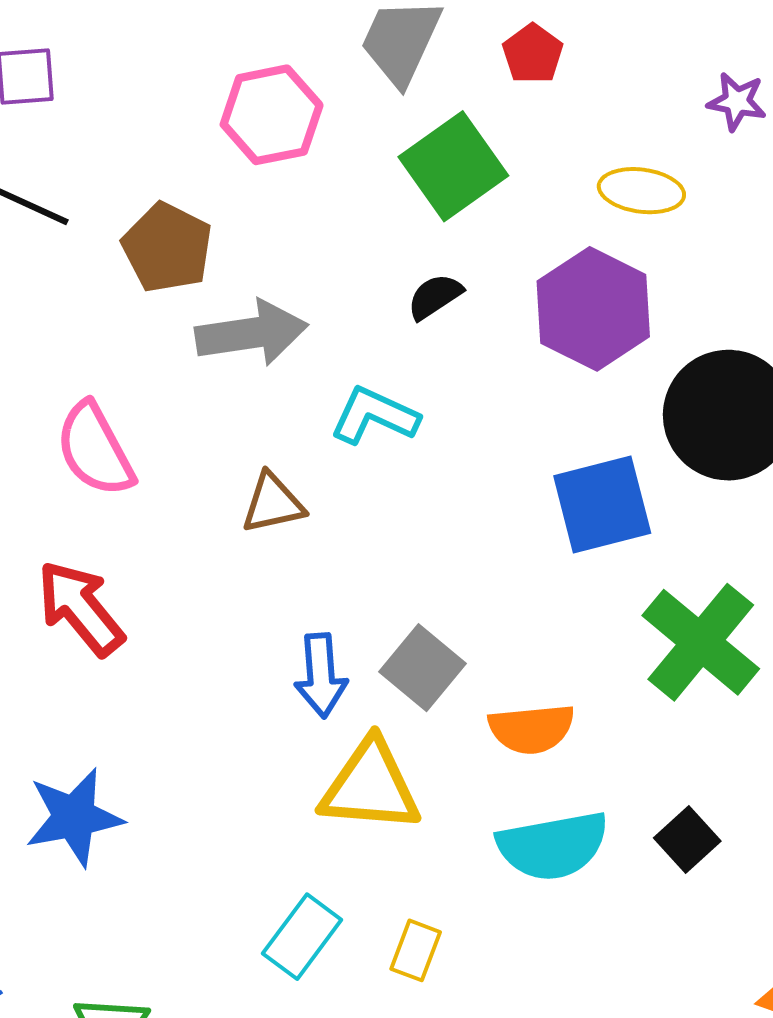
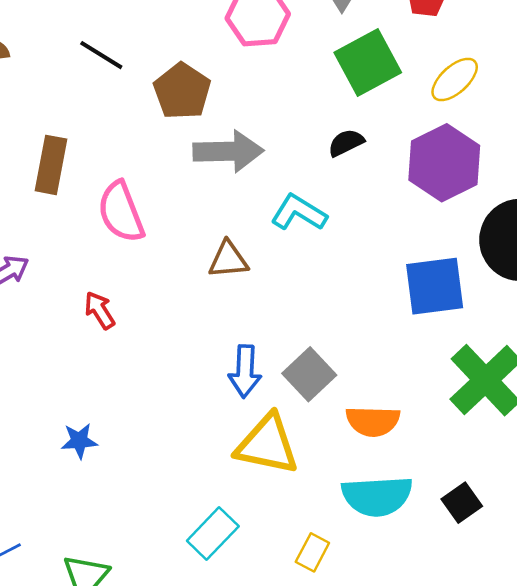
yellow ellipse: (641, 191) -> (455, 80), moved, turned -57
red arrow: (80, 608) -> (100, 310), size x0.6
blue star: (74, 817) -> (79, 441), size x0.6
yellow rectangle: (416, 950) -> (312, 552), moved

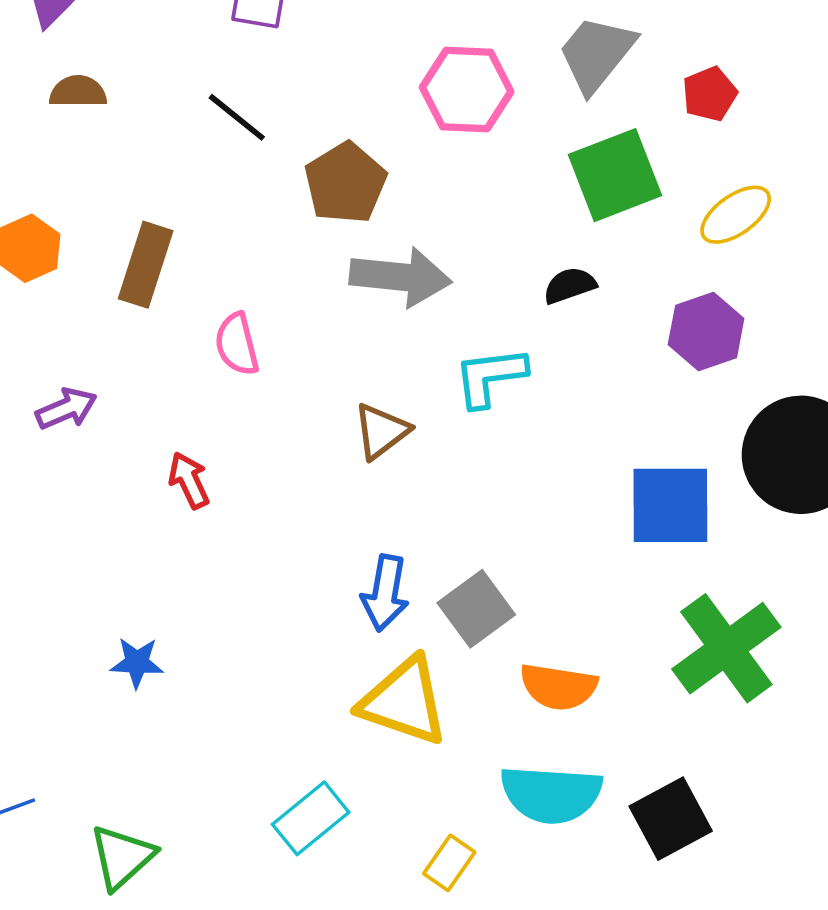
purple hexagon: (444, 163) -> (706, 332), size x0.7
pink semicircle: (121, 212) -> (237, 344), size x0.7
cyan L-shape: (299, 213) -> (490, 377), turned -46
brown triangle: (228, 260) -> (381, 431), turned -39
black square: (462, 503) -> (671, 819), size x1.4

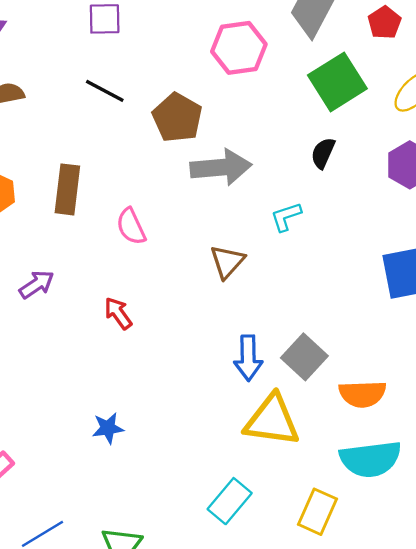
black semicircle: (570, 285) -> (323, 153), turned -36
cyan L-shape: (490, 377) -> (286, 217), size x0.7
yellow rectangle: (449, 863) -> (317, 512), size x1.4

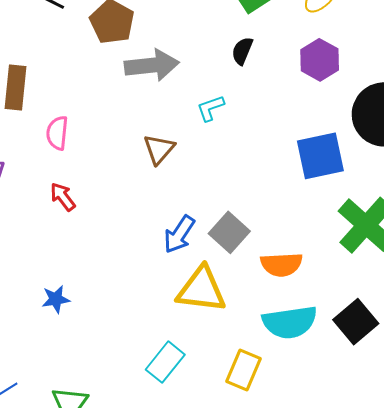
pink semicircle: (131, 226) -> (57, 133), moved, turned 32
blue arrow: (248, 358) -> (179, 234), turned 36

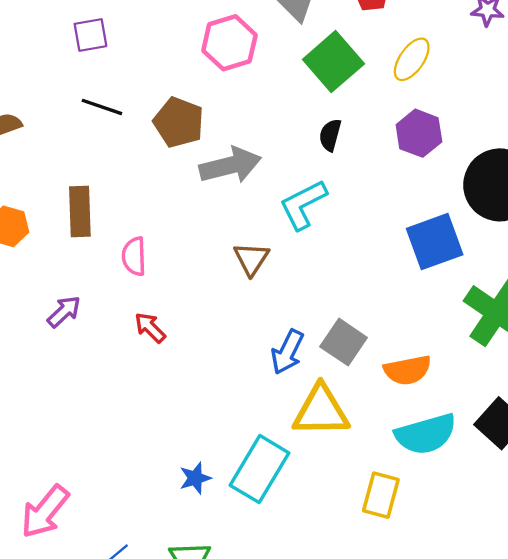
cyan L-shape: (210, 108) -> (303, 205), size x1.6
blue star: (56, 299) -> (195, 478), moved
cyan rectangle: (165, 362) -> (260, 469), moved, size x1.4

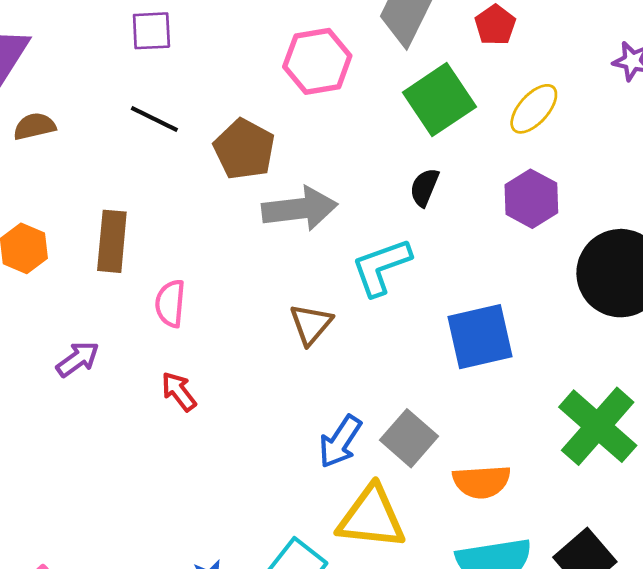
blue square: (435, 242) -> (480, 337), moved

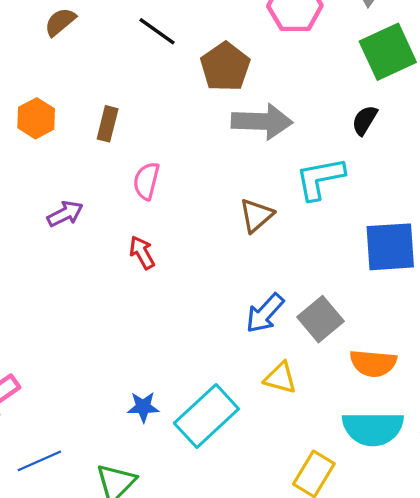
brown semicircle: (34, 126) -> (60, 22), turned -36
brown rectangle: (112, 241) -> (108, 124), size x0.7
yellow triangle: (371, 517) -> (280, 378), size x0.6

